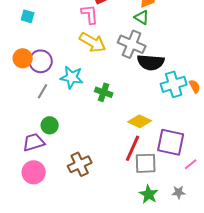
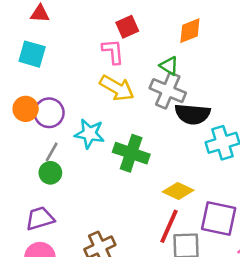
cyan square: (28, 16) -> (32, 54), size x1.5
green triangle: (142, 17) -> (169, 66), moved
green cross: (104, 92) -> (131, 153), size x1.5
green circle: (50, 125) -> (50, 173), moved

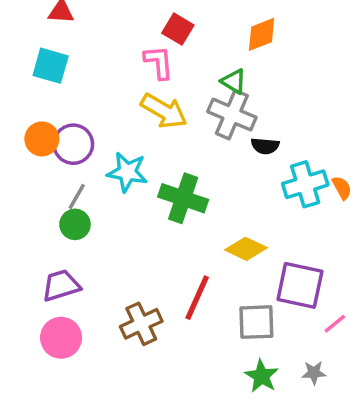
red square: (127, 27) -> (178, 29), turned -35
black semicircle: (193, 114) -> (265, 146), size x0.6
red line: (169, 226) -> (197, 298), moved

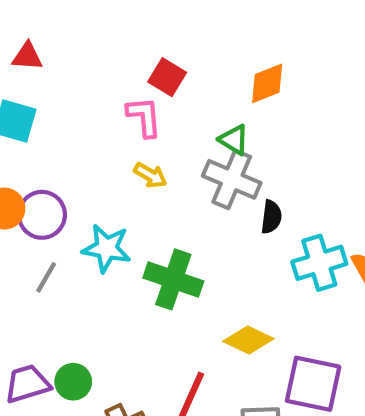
yellow arrow: (164, 111) -> (150, 175), size x0.6
black semicircle: (265, 146) -> (271, 217), turned -88
green circle: (75, 224) -> (73, 382), moved

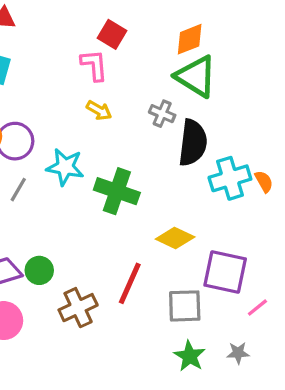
green triangle: (234, 140) -> (196, 76), moved, size x1.8
gray cross: (232, 179) -> (162, 114), size x0.6
black semicircle: (271, 217) -> (193, 143), size x1.8

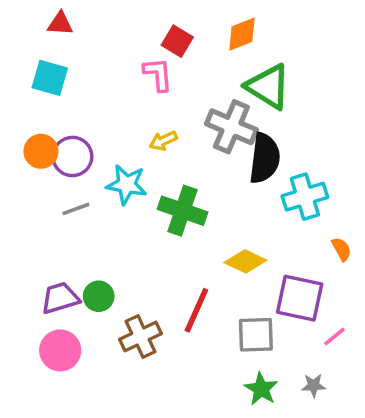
orange diamond: (190, 39) -> (242, 34), moved
yellow arrow: (99, 110) -> (163, 141), moved, turned 125
gray cross: (162, 114) -> (231, 127), size x1.8
orange semicircle: (264, 182) -> (342, 249), moved
gray line: (18, 190) -> (76, 209), turned 40

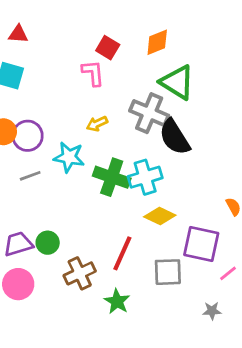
black semicircle: (265, 158) -> (175, 137), turned 141
cyan cross: (305, 197) -> (145, 177), moved
green star: (261, 389) -> (117, 301), moved

